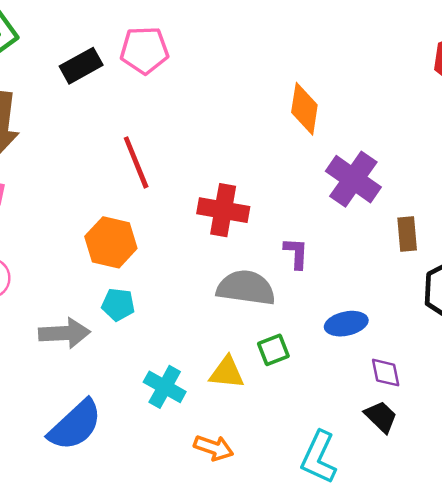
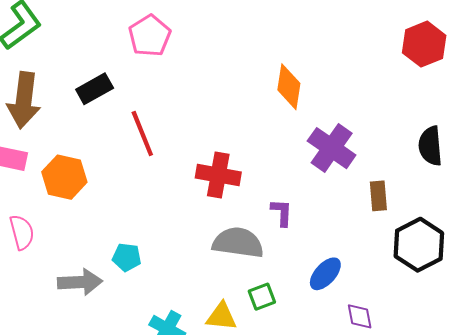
pink pentagon: (144, 50) -> (150, 36), turned -30
black rectangle: (81, 66) -> (95, 89), moved
orange hexagon: (111, 242) -> (64, 177), moved
blue ellipse: (346, 324) -> (325, 274), turned -36

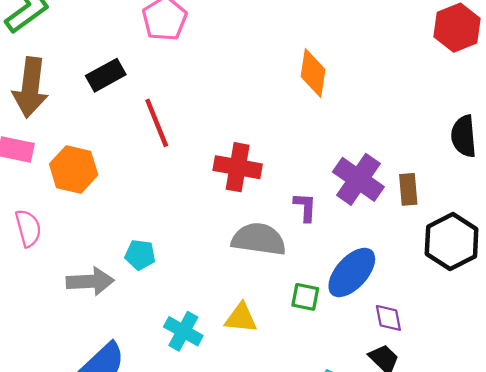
purple cross: (332, 148) -> (358, 179), moved
blue ellipse: (325, 274) -> (352, 272), size x1.4
green square: (262, 297) -> (305, 297), moved, turned 32

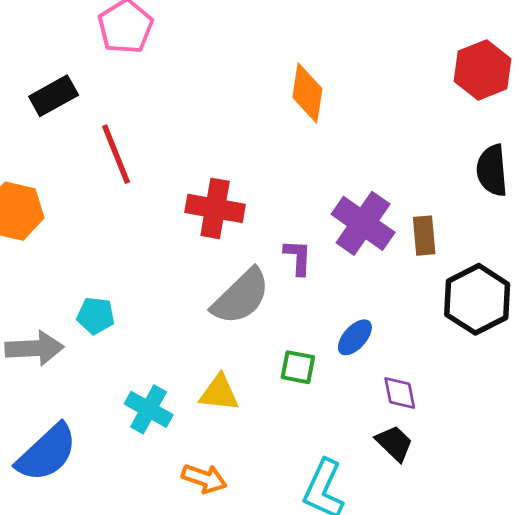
red hexagon: (457, 28) -> (482, 70), moved
gray semicircle: (259, 239) -> (241, 297), turned 128
blue ellipse: (352, 272) -> (355, 337), size x0.6

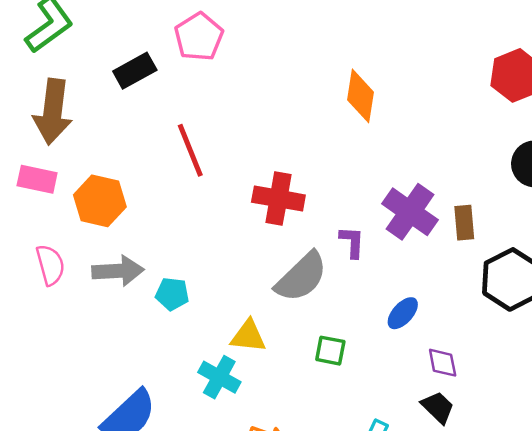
black rectangle: (54, 96) -> (135, 71), moved
gray arrow: (35, 348) -> (118, 271), moved
green square: (298, 367) -> (330, 351), moved
yellow triangle: (219, 393) -> (248, 336), moved

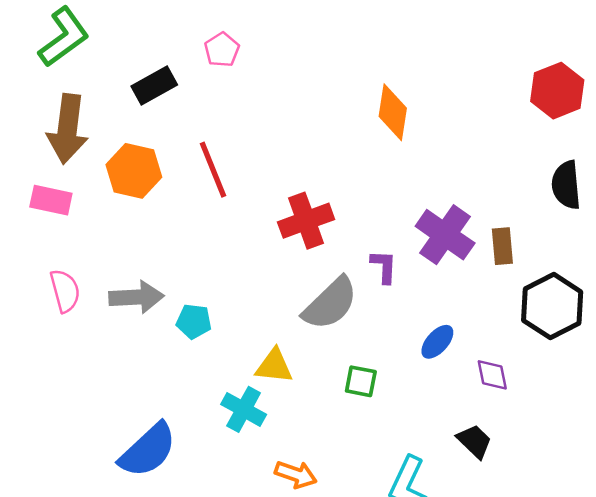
pink pentagon: (199, 37) -> (222, 50), size x0.7
red cross: (278, 199) -> (306, 221), turned -30
orange hexagon: (100, 201) -> (134, 171), moved
purple diamond: (443, 363) -> (492, 375), moved

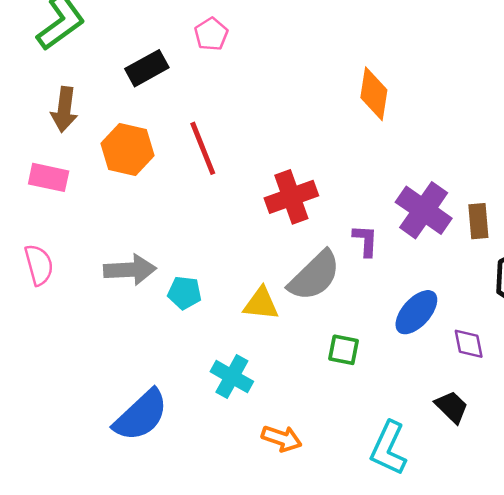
brown arrow: (68, 129) -> (64, 109), size x0.7
pink semicircle: (65, 291) -> (39, 265), moved
blue ellipse: (437, 342) -> (416, 312), size x1.4
yellow triangle: (274, 366) -> (261, 304), moved

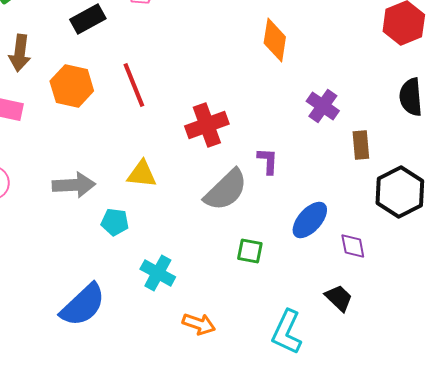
purple cross: (424, 210) -> (323, 106), moved, size x0.7
cyan pentagon: (185, 293) -> (115, 222), moved
yellow triangle: (261, 304) -> (142, 174), moved

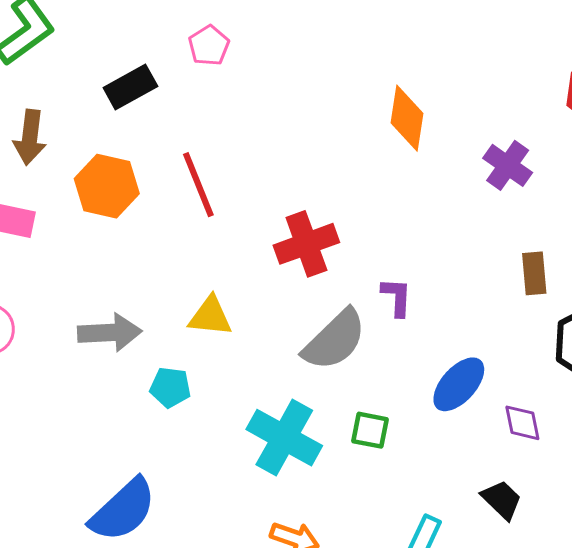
purple cross: (323, 106) -> (508, 165), moved
cyan cross: (158, 273) -> (284, 438), moved, size x1.4

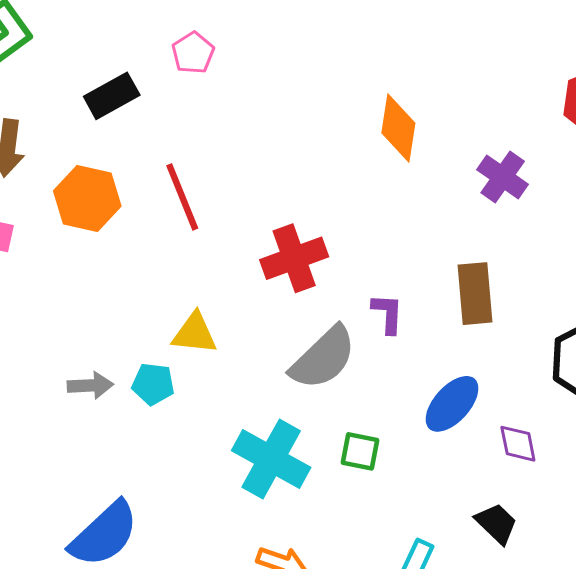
brown rectangle: (534, 273) -> (475, 294), moved, size x1.4
gray arrow: (110, 333) -> (90, 385), moved, size x0.7
cyan pentagon: (170, 387) -> (153, 384), moved

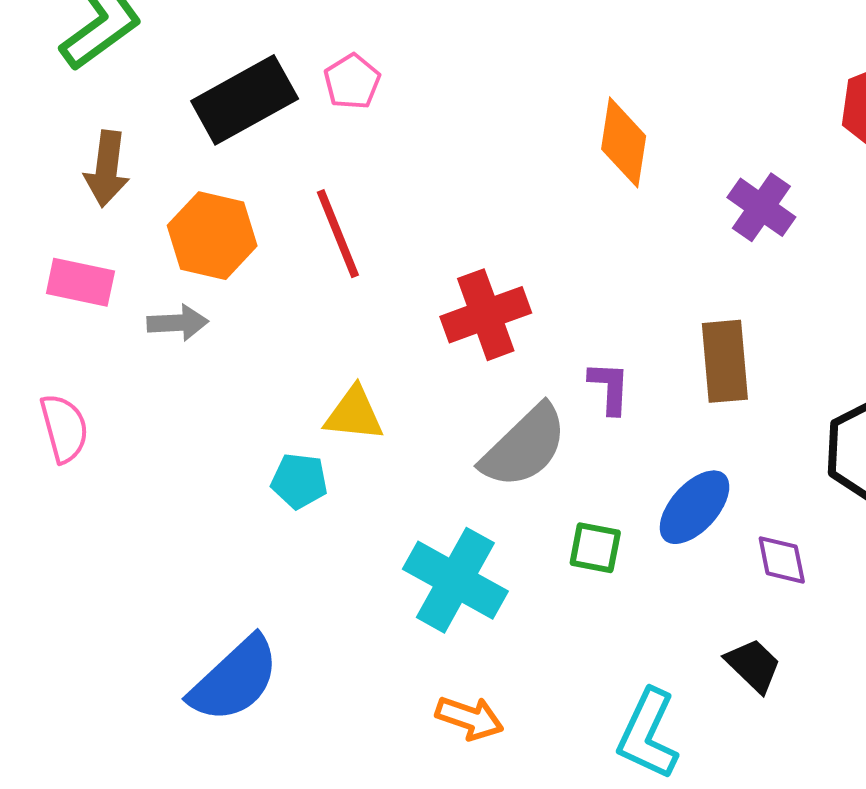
pink pentagon: (193, 53) -> (352, 82), moved
black rectangle: (112, 96) -> (245, 100), size x1.4
gray arrow: (90, 385) -> (178, 323), moved
green square: (360, 451) -> (595, 548), moved

